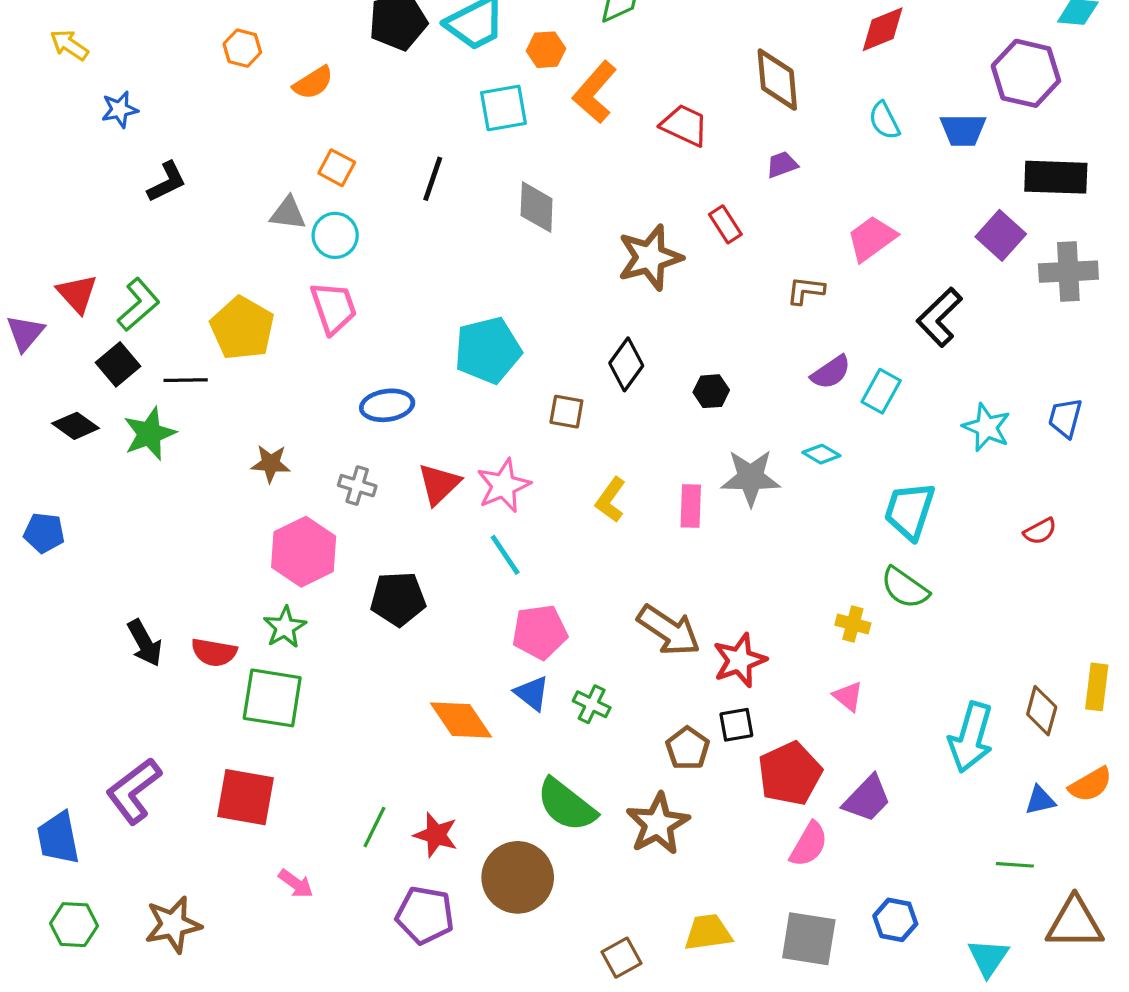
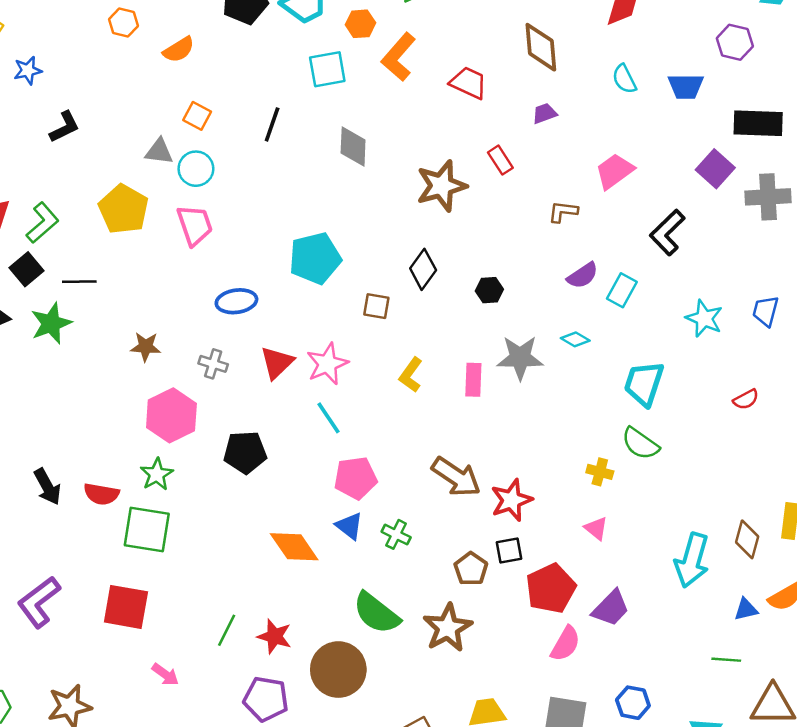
purple hexagon: (1026, 73) -> (735, 42), size x0.7
yellow pentagon: (242, 328) -> (124, 209), moved

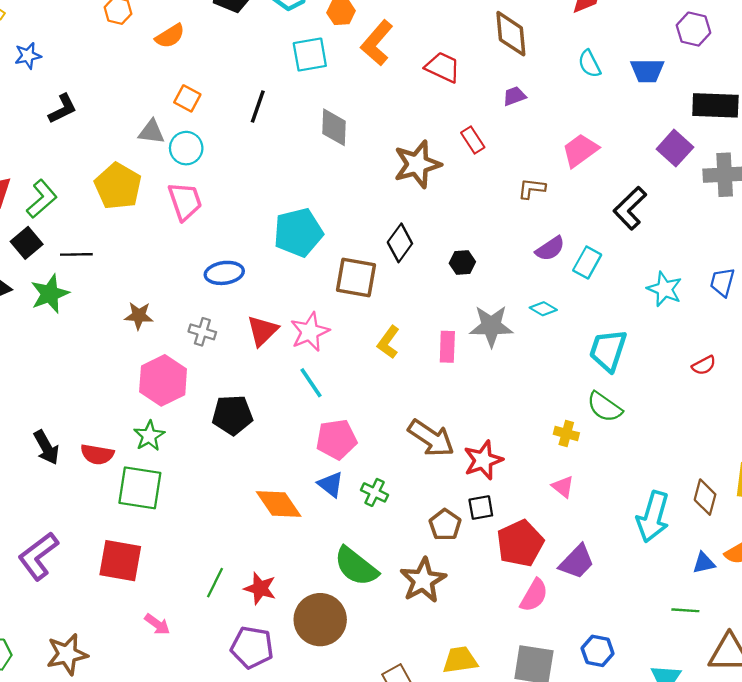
brown square: (376, 306) -> (356, 278), size x1.6

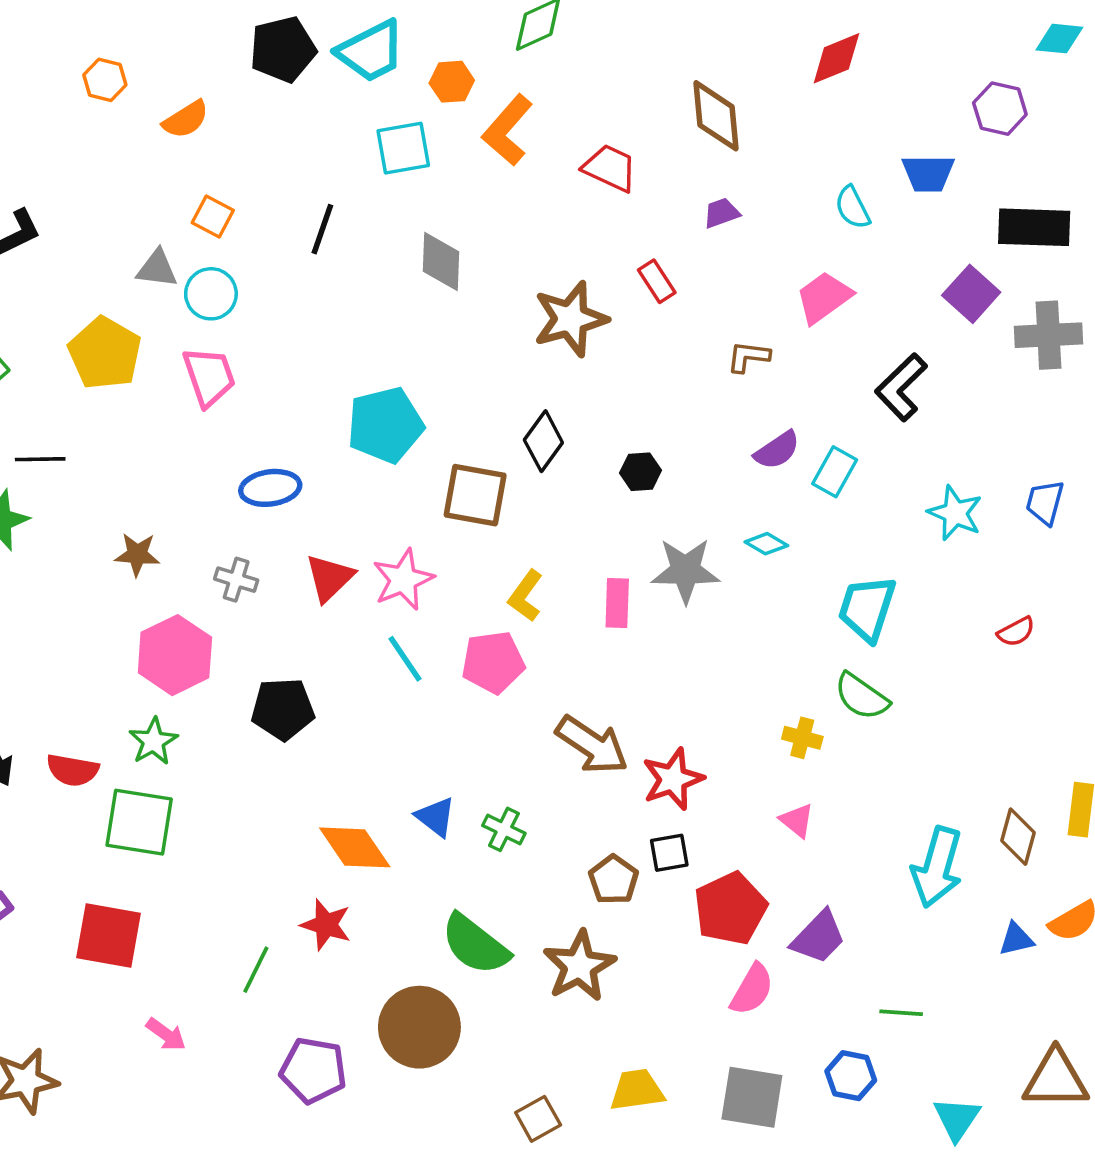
cyan semicircle: (589, 64) -> (853, 208), moved
pink pentagon: (336, 439) -> (493, 662), moved
red star: (260, 588) -> (326, 925), moved
green line: (685, 610) -> (901, 1013), moved

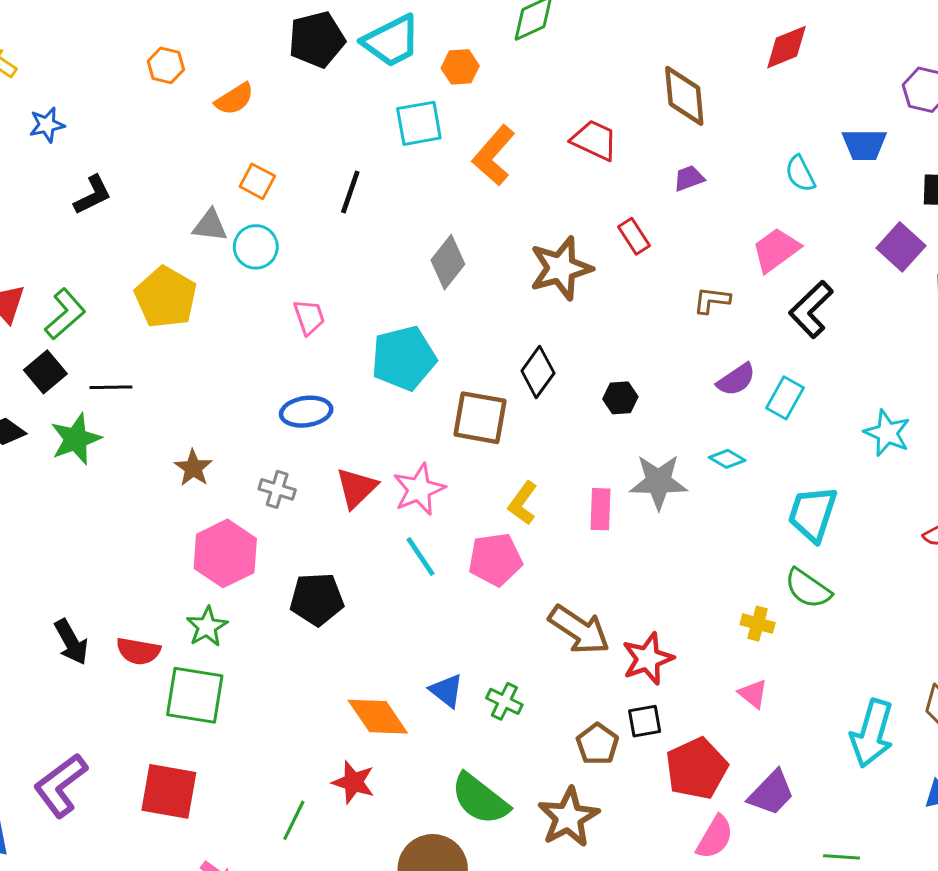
orange L-shape: (507, 130) -> (494, 155), moved
gray diamond: (441, 261) -> (448, 262), moved, turned 36
pink trapezoid: (209, 376) -> (309, 317), moved, size x0.7
black L-shape: (901, 387) -> (811, 309), moved
brown star: (137, 554) -> (193, 468), turned 30

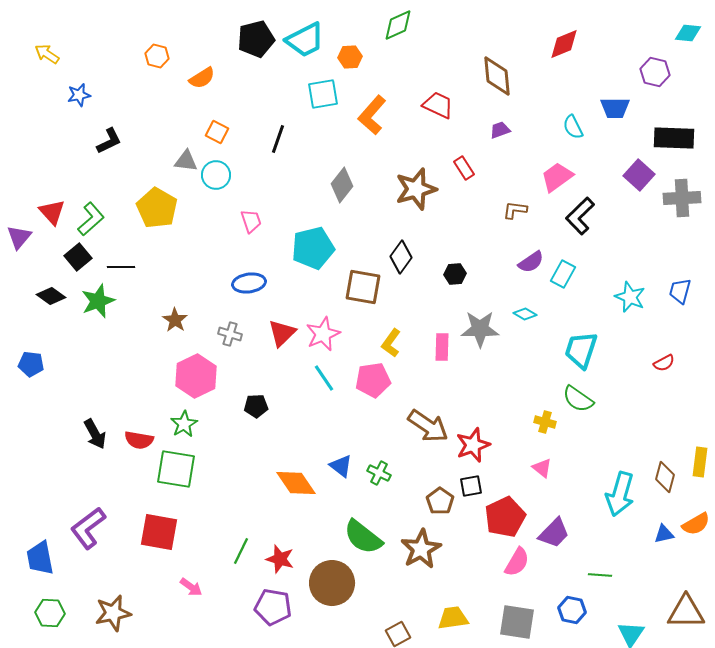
black pentagon: (317, 599) -> (256, 406), size x0.7
red star: (353, 782) -> (280, 559), moved

